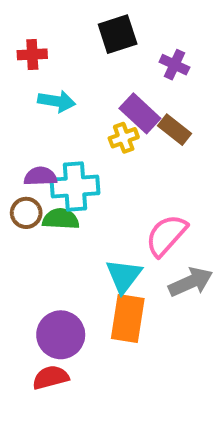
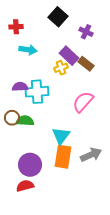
black square: (118, 34) -> (58, 17), turned -30
brown circle: (26, 213) -> (12, 118), moved
green semicircle: (61, 219) -> (25, 121), moved
pink semicircle: (166, 235) -> (83, 102), moved
gray arrow: (191, 282) -> (91, 155), moved

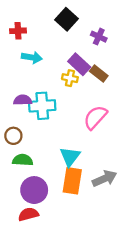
yellow cross: (61, 68) -> (70, 78), turned 32
green semicircle: (25, 121) -> (23, 160), moved

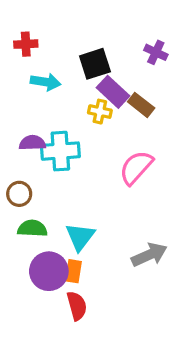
black square: (66, 19) -> (95, 64), moved, turned 30
purple cross: (99, 37) -> (156, 52), moved
cyan triangle: (70, 157) -> (80, 237), moved
orange rectangle: (72, 181) -> (74, 271), moved, size x0.6
red semicircle: (28, 214) -> (77, 306), moved, turned 90

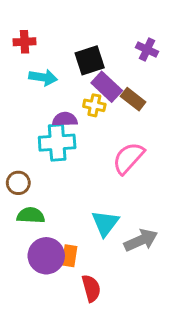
purple semicircle: (32, 143) -> (65, 119), moved
cyan triangle: (80, 237) -> (105, 223), moved
red semicircle: (77, 306) -> (91, 288), moved

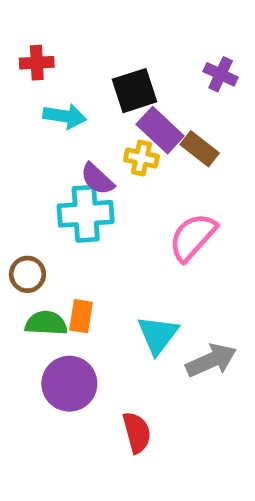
purple semicircle: (65, 119) -> (97, 179), turned -135
orange rectangle: (69, 256) -> (81, 316), moved

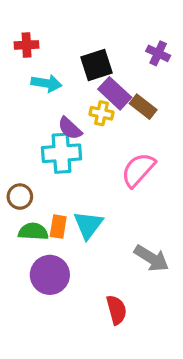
cyan triangle: (158, 335) -> (88, 225), moved
gray arrow: (211, 360) -> (151, 258), turned 56
red semicircle: (137, 432) -> (116, 310), moved

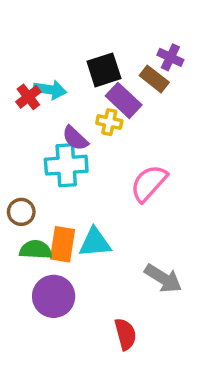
red cross: (27, 45) -> (28, 97), moved, turned -35
brown rectangle: (143, 107) -> (154, 79), moved
cyan triangle: (88, 225) -> (95, 242), turned 48
orange rectangle: (58, 227) -> (63, 244), size x1.4

